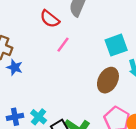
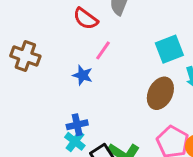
blue star: (15, 67) -> (83, 75), moved
blue cross: (15, 117) -> (77, 125), moved

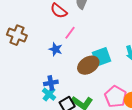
cyan square: (169, 49) -> (102, 57), moved
brown ellipse: (160, 93) -> (88, 65), moved, turned 30

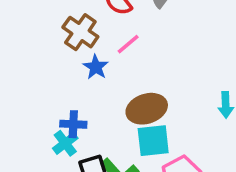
brown cross: (17, 35) -> (80, 32), moved
cyan square: (102, 57) -> (153, 141), moved

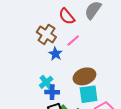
blue cross: (73, 124) -> (52, 92), moved
cyan cross: (65, 143) -> (46, 82), moved

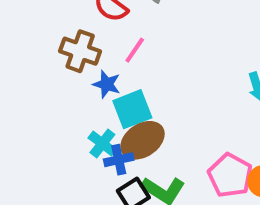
brown ellipse: (84, 76) -> (142, 140), moved
cyan square: (89, 94) -> (132, 109), moved

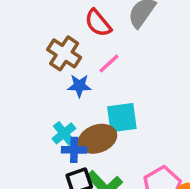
blue star: (107, 84) -> (79, 86), turned -30
cyan square: (132, 109) -> (122, 118), moved

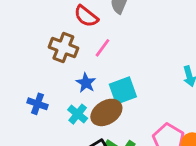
blue star: (79, 86) -> (86, 83), moved, turned -30
blue cross: (74, 150) -> (37, 104), moved, turned 30

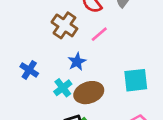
cyan square: (123, 90) -> (136, 80), moved

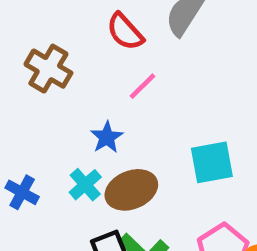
brown cross: (64, 25) -> (48, 69), moved
blue cross: (29, 70) -> (22, 192), moved

